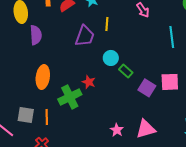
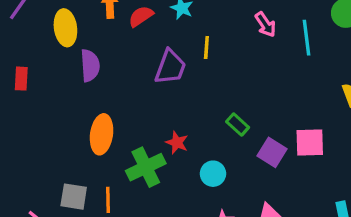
cyan line: (172, 37) -> (306, 38), moved
cyan circle: (111, 58) -> (213, 174), moved

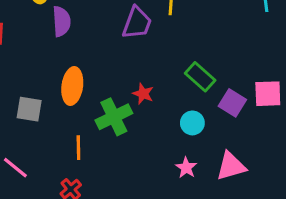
green rectangle: (238, 124) -> (200, 77), size x1.4
cyan circle: (213, 174) -> (192, 123), moved
gray square: (74, 197) -> (29, 109), moved

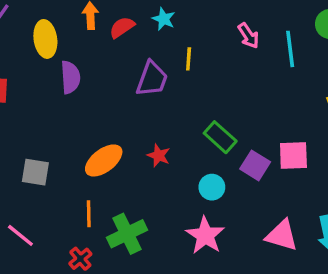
orange ellipse: (72, 86) -> (104, 160), moved, turned 45
green cross: (114, 117) -> (127, 234), moved
pink triangle: (231, 166) -> (282, 235), moved, turned 32
pink star: (186, 168) -> (205, 235), size x1.6

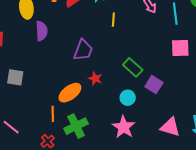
purple trapezoid: (152, 79) -> (83, 50), moved
pink square: (293, 155) -> (180, 48), moved
orange ellipse: (104, 160) -> (70, 93), moved
gray square: (35, 172) -> (15, 77), moved

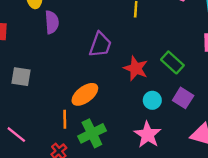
green rectangle: (133, 67) -> (172, 62), moved
red star: (95, 78) -> (136, 68), moved, size x1.5
purple square: (154, 85) -> (183, 98), moved

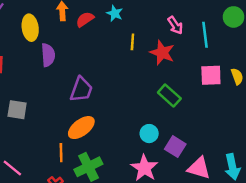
purple trapezoid: (100, 45) -> (81, 90), moved
red star: (136, 68) -> (162, 53), moved
purple square: (183, 98) -> (175, 147), moved

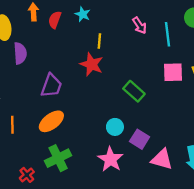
red semicircle: (85, 19) -> (55, 20), turned -36
red star: (162, 53) -> (92, 64), moved
orange line: (61, 153) -> (12, 125), moved

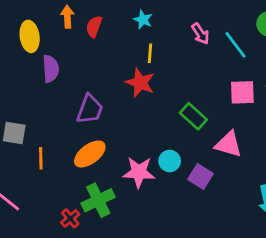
cyan star: (83, 14) -> (143, 20), moved
cyan line: (167, 34) -> (235, 45), turned -30
pink star: (111, 159) -> (139, 172), moved, turned -30
pink triangle: (162, 159) -> (228, 144), moved
red cross: (27, 175) -> (70, 218), moved

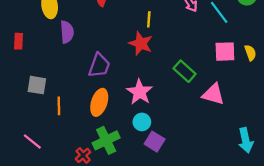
orange ellipse: (90, 154) -> (99, 102), turned -35
cyan circle: (170, 161) -> (142, 122), moved
pink star: (139, 172) -> (140, 92), moved, turned 30
purple square: (200, 176) -> (155, 142), moved

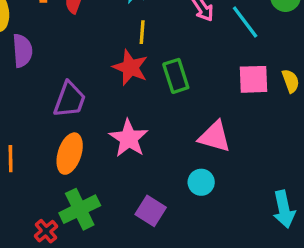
green rectangle: (185, 71) -> (176, 76), moved, turned 30
pink triangle: (213, 94) -> (215, 137), moved
cyan circle: (142, 122) -> (201, 182), moved

